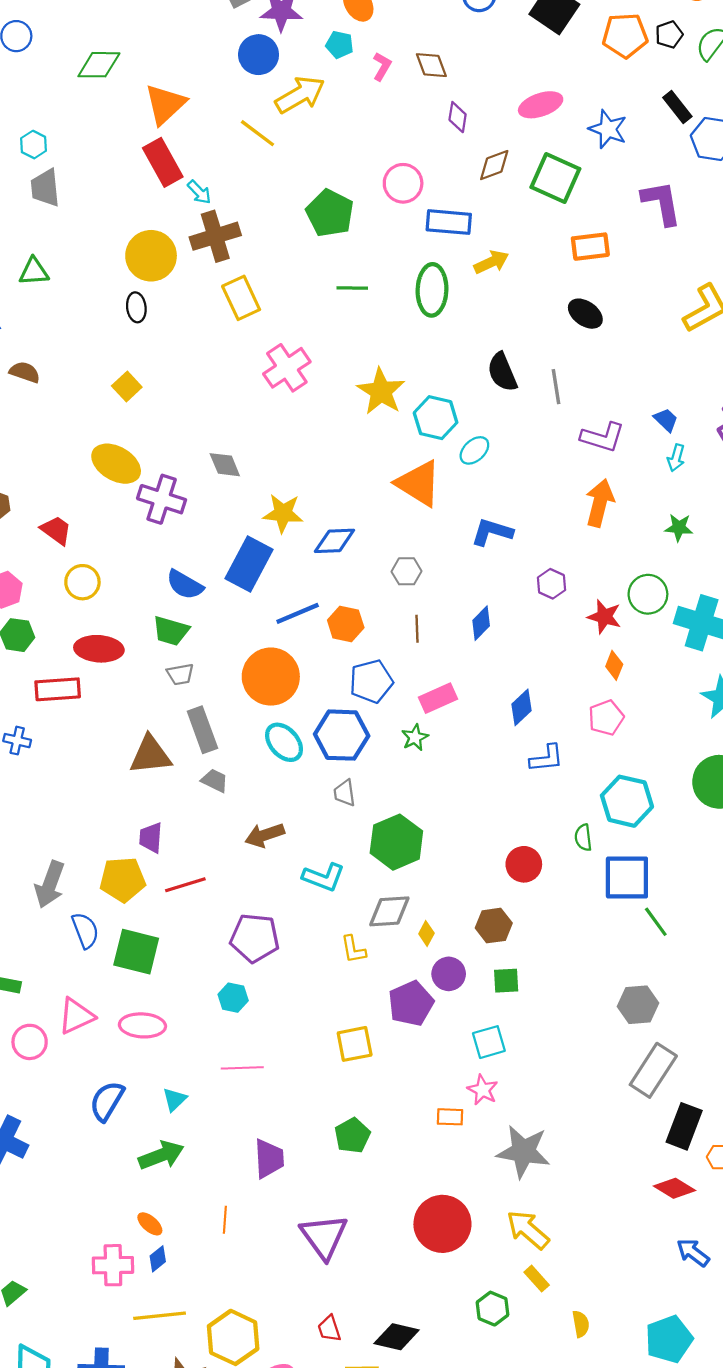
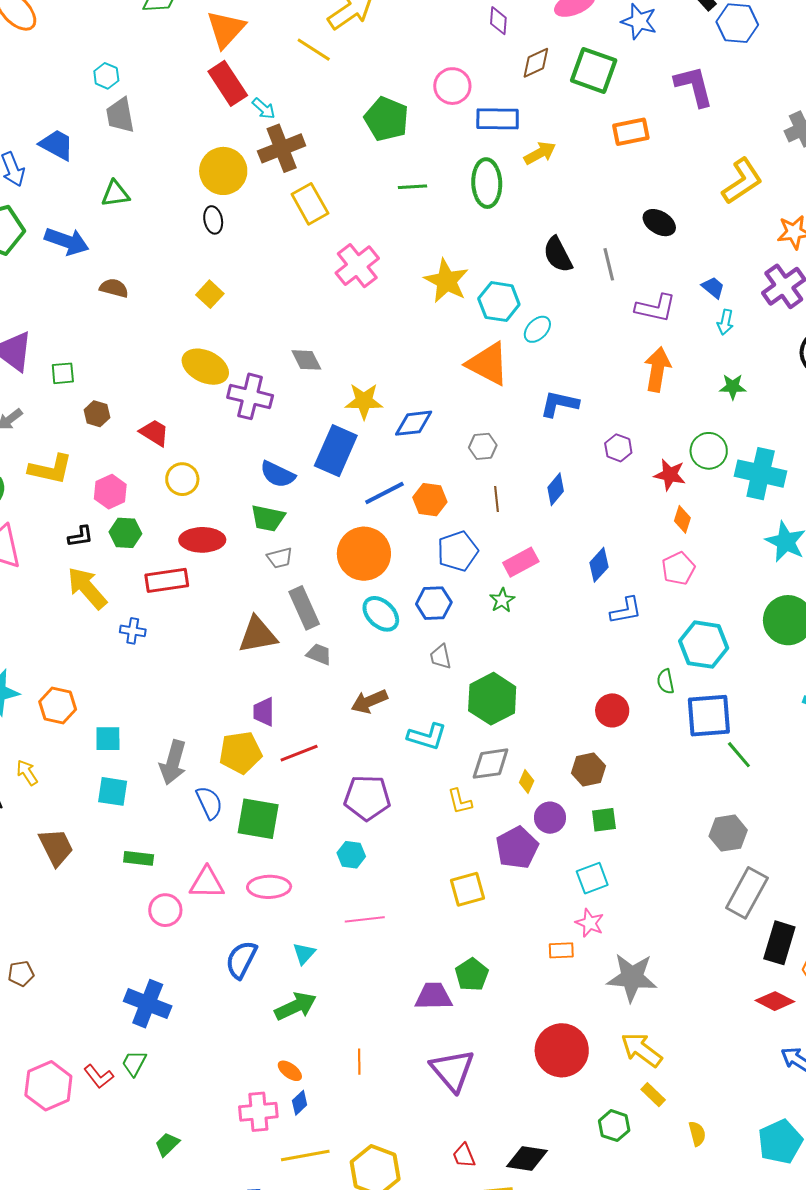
black ellipse: (585, 314) -> (659, 223), moved
blue hexagon: (342, 735) -> (434, 603), size x0.7
pink triangle: (76, 1016) -> (207, 883), turned 30
purple trapezoid: (269, 1159) -> (434, 996), moved, turned -84

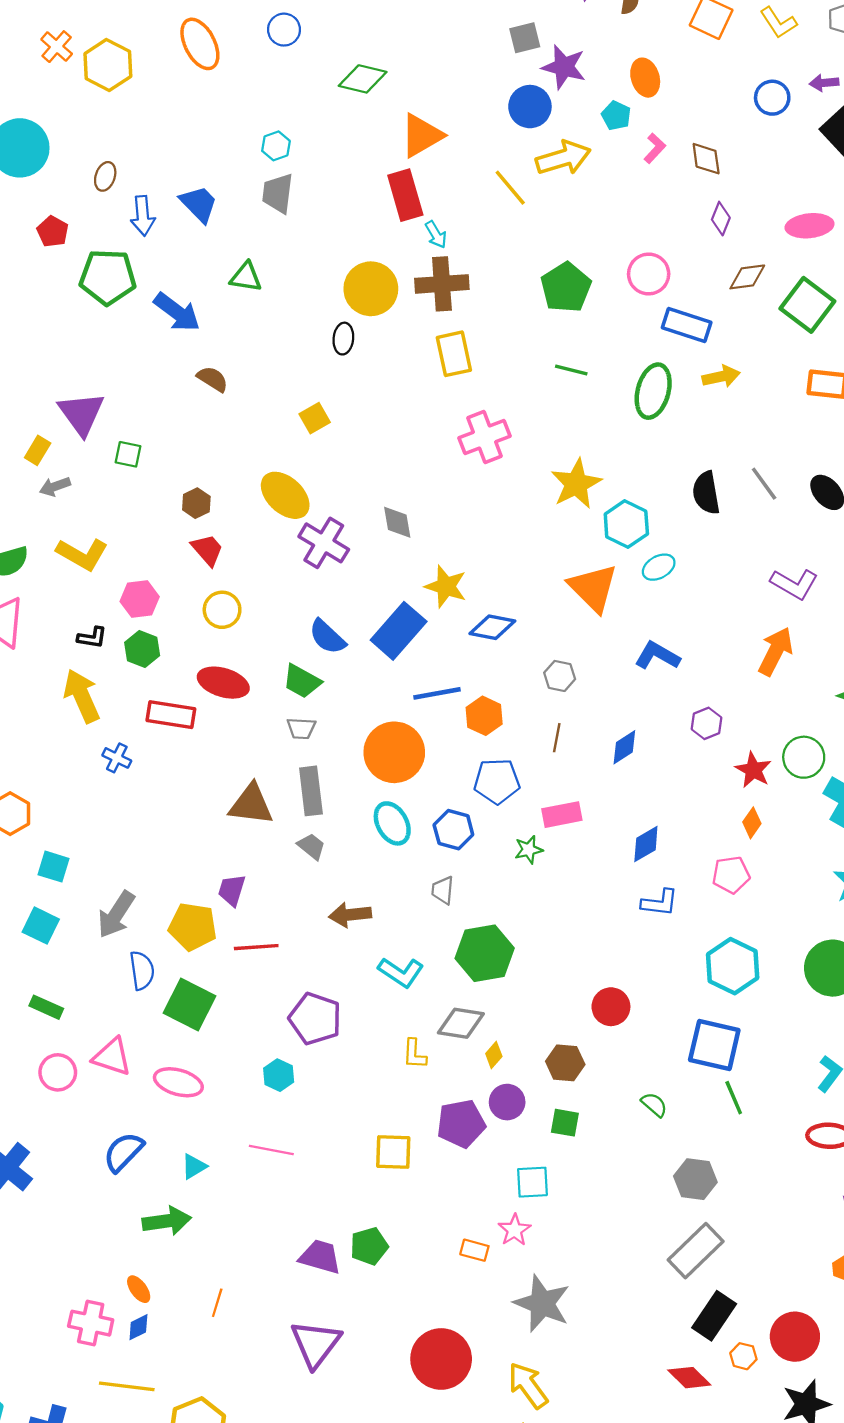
gray line: (609, 264) -> (764, 484), moved, turned -40
brown hexagon: (97, 414) -> (196, 503), moved
green semicircle: (666, 681) -> (654, 1105), moved, turned 125

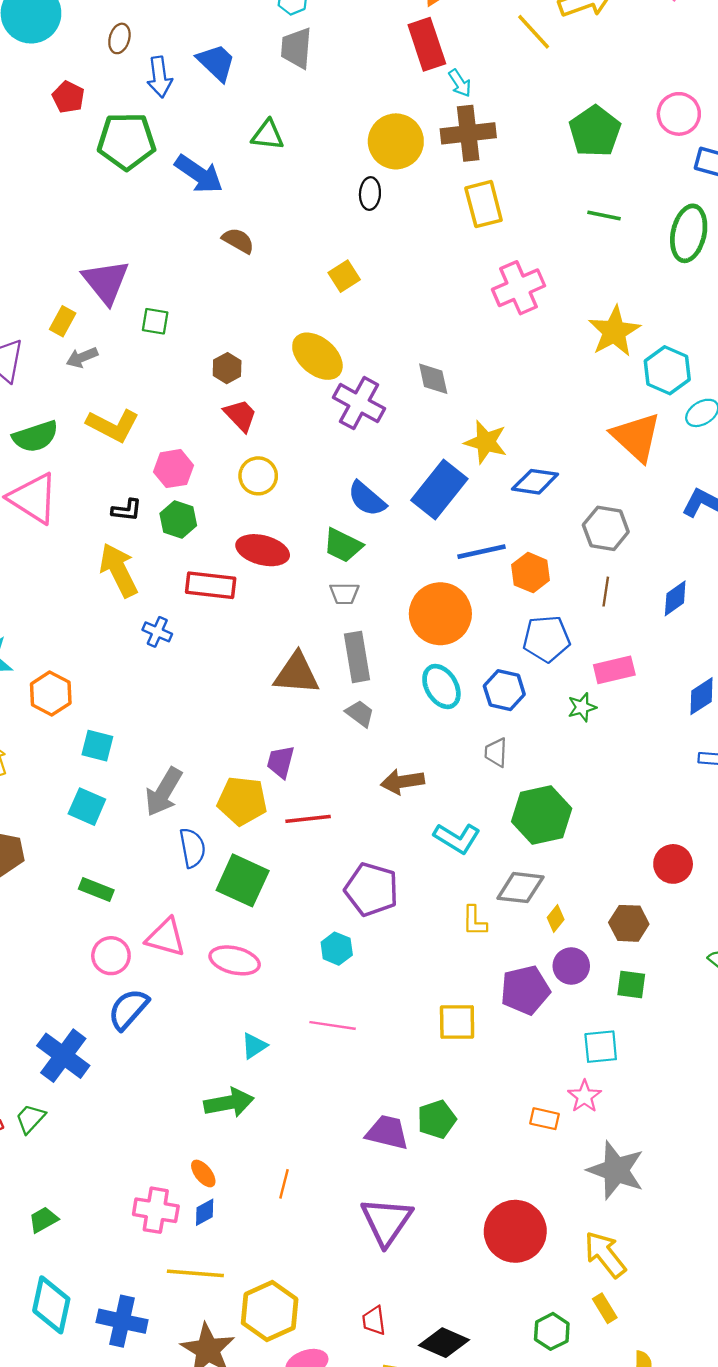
gray hexagon: (560, 676) -> (606, 528), size x1.4
blue semicircle: (124, 1152) -> (128, 1009), moved

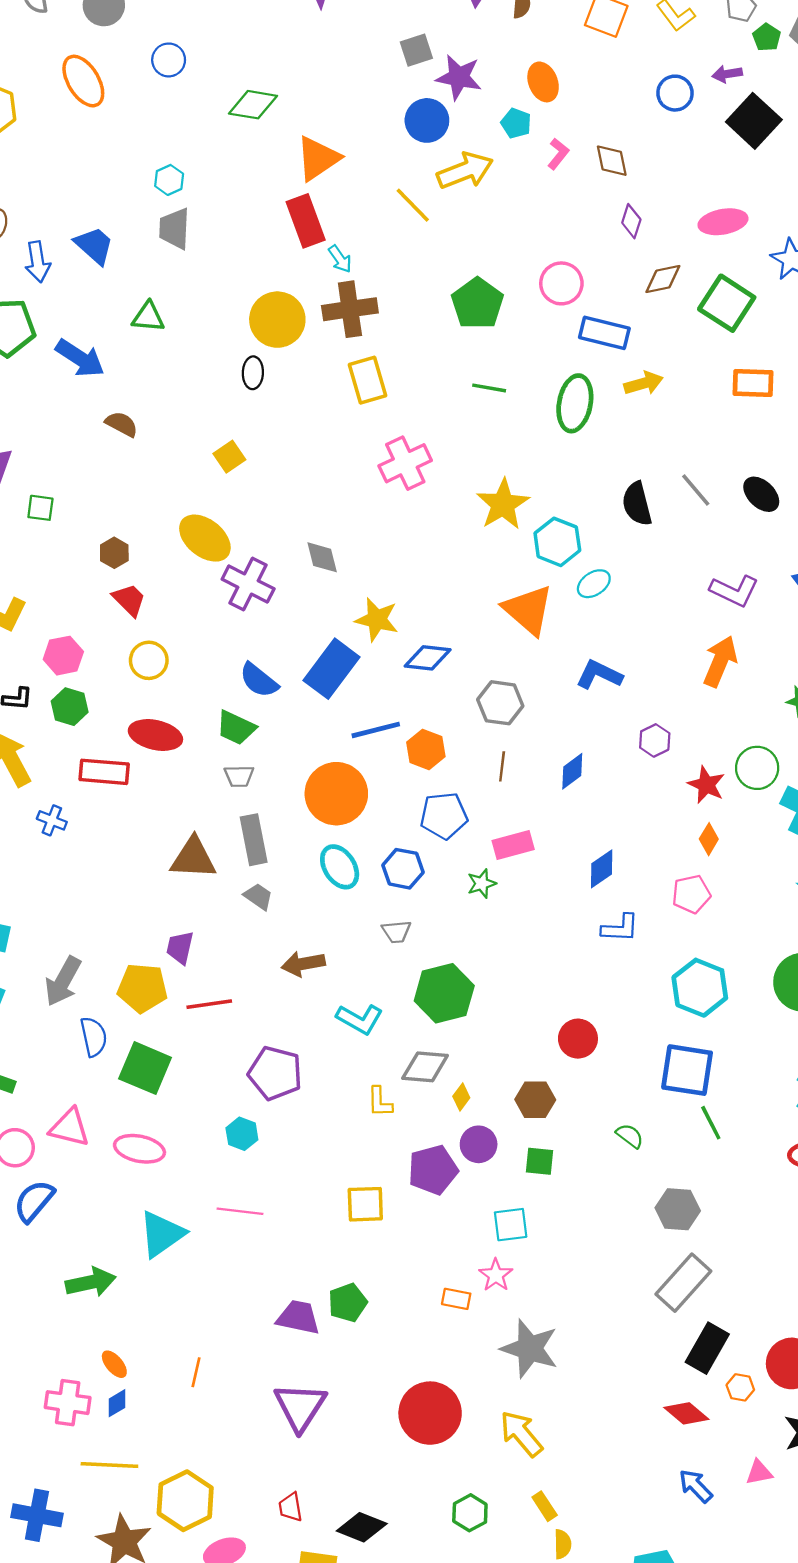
gray trapezoid: (496, 752) -> (396, 932), turned -96
cyan triangle: (254, 1046) -> (162, 1234), size x1.8
green arrow: (229, 1103) -> (91, 1282), moved
yellow rectangle: (605, 1308) -> (545, 1506), moved

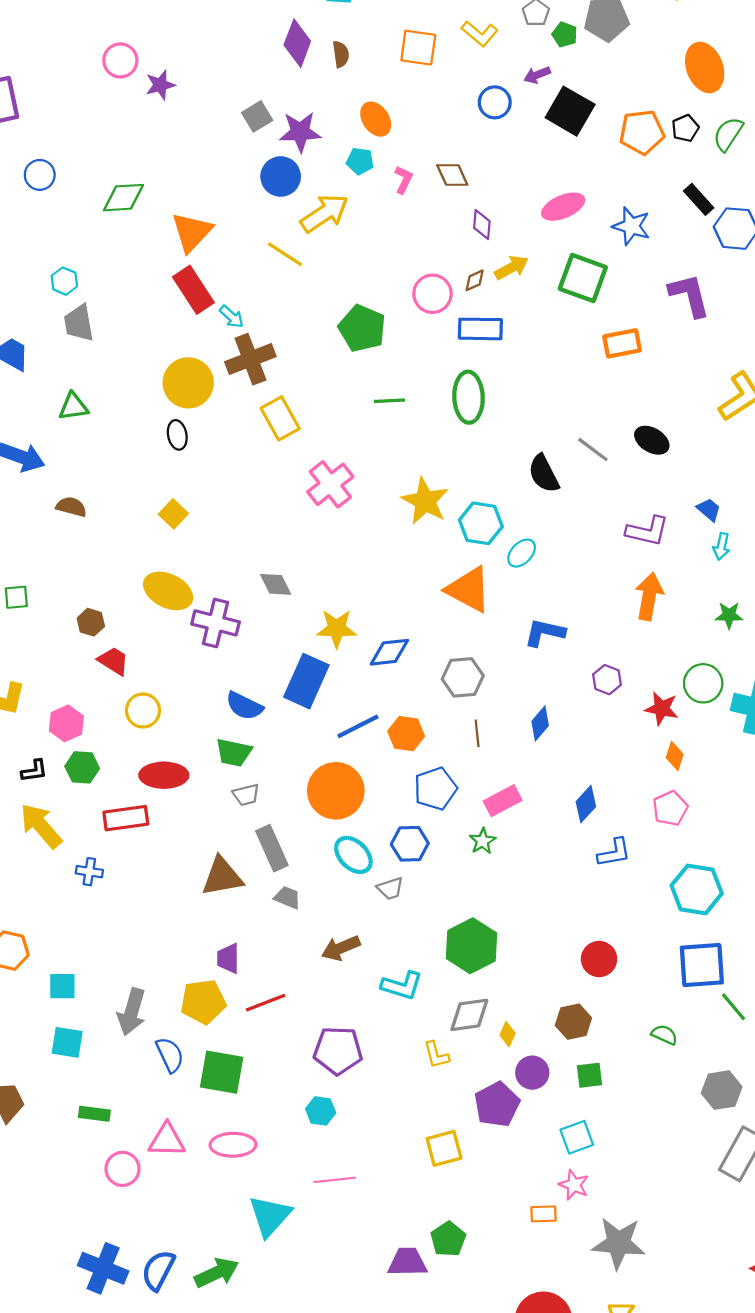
brown diamond: (663, 279) -> (475, 280), moved, size x0.7
yellow arrow: (644, 383) -> (512, 268), moved
gray trapezoid: (396, 932) -> (390, 888), moved
blue semicircle: (34, 1201) -> (158, 1270), moved

